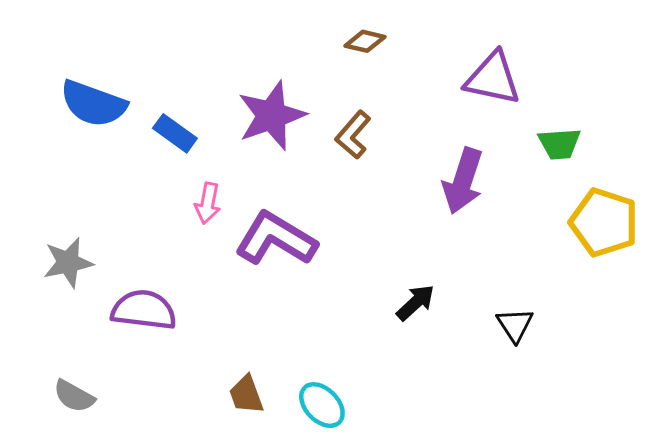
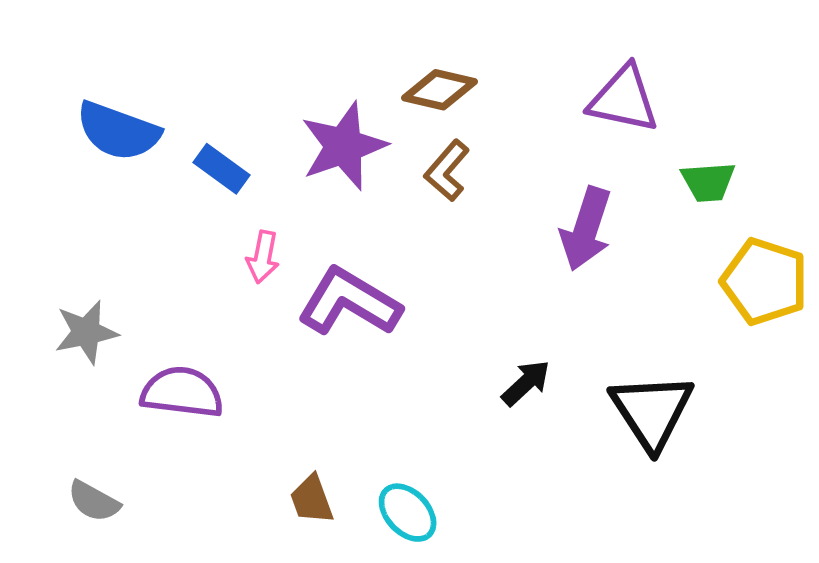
brown diamond: (365, 41) -> (439, 90), moved, size x1.4
black triangle: (515, 325) -> (652, 411), size x1.8

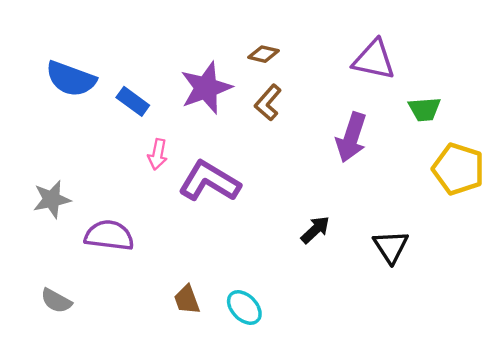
brown diamond: (439, 90) -> (263, 54), size x0.7
black triangle: (652, 411) -> (391, 247), size x0.7

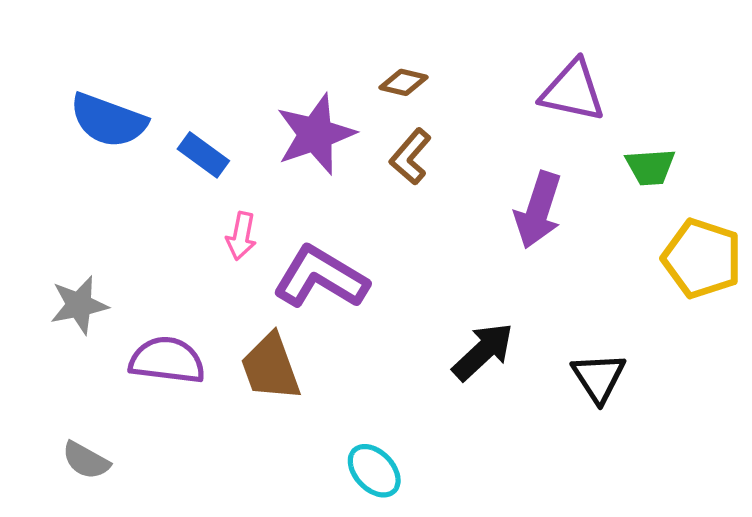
black arrow: (315, 230) -> (483, 352), size x1.4
brown trapezoid: (187, 300) -> (271, 367), moved, size x1.5

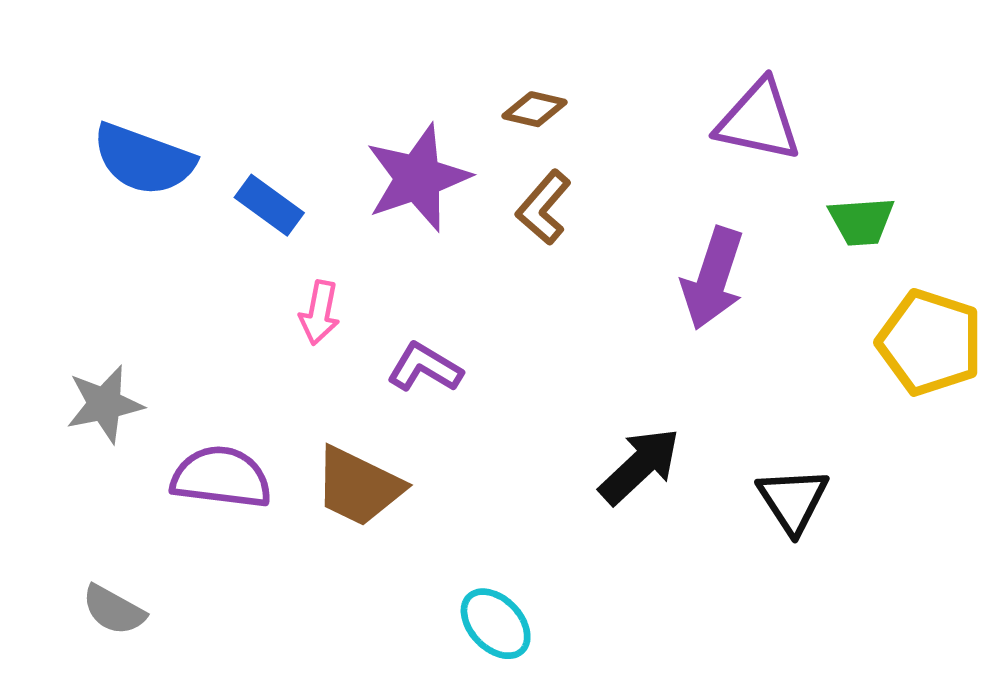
purple L-shape: (321, 277) -> (425, 368), size x0.6
brown trapezoid: (271, 367) -> (358, 486), turned -44

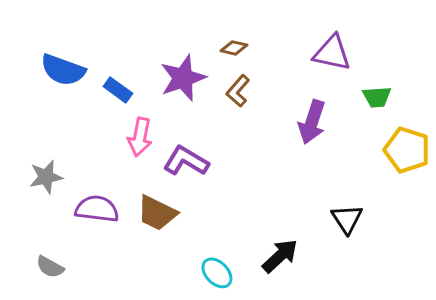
pink arrow: (320, 313) -> (140, 137), size x1.4
purple L-shape: (425, 368) -> (186, 161), size x1.4
black arrow: (640, 466) -> (280, 256), moved

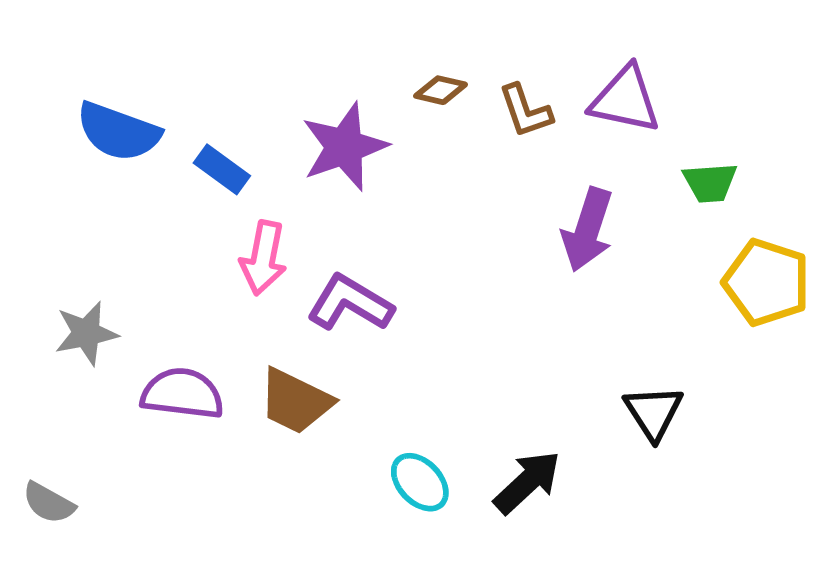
brown L-shape: (238, 91) -> (525, 111), moved, turned -60
gray semicircle: (50, 267) -> (49, 503), moved
cyan ellipse: (217, 273) -> (420, 482), moved

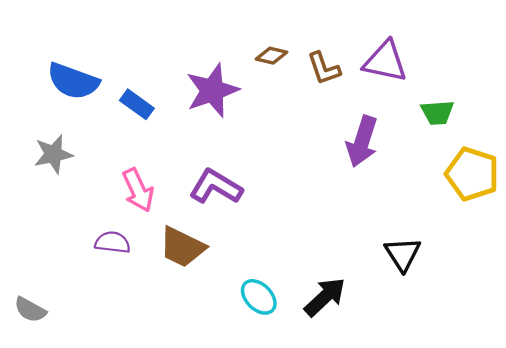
pink arrow: (263, 258) -> (138, 190), moved, turned -36
gray star: (86, 333) -> (53, 154), moved
purple semicircle: (182, 394) -> (113, 242), size x0.7

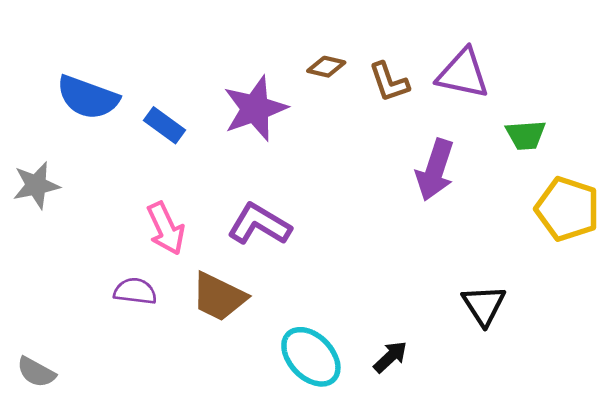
gray star: (53, 154) -> (36, 185), moved
cyan ellipse: (259, 297) -> (311, 357), size x1.4
black arrow: (325, 297) -> (390, 357), size x0.7

